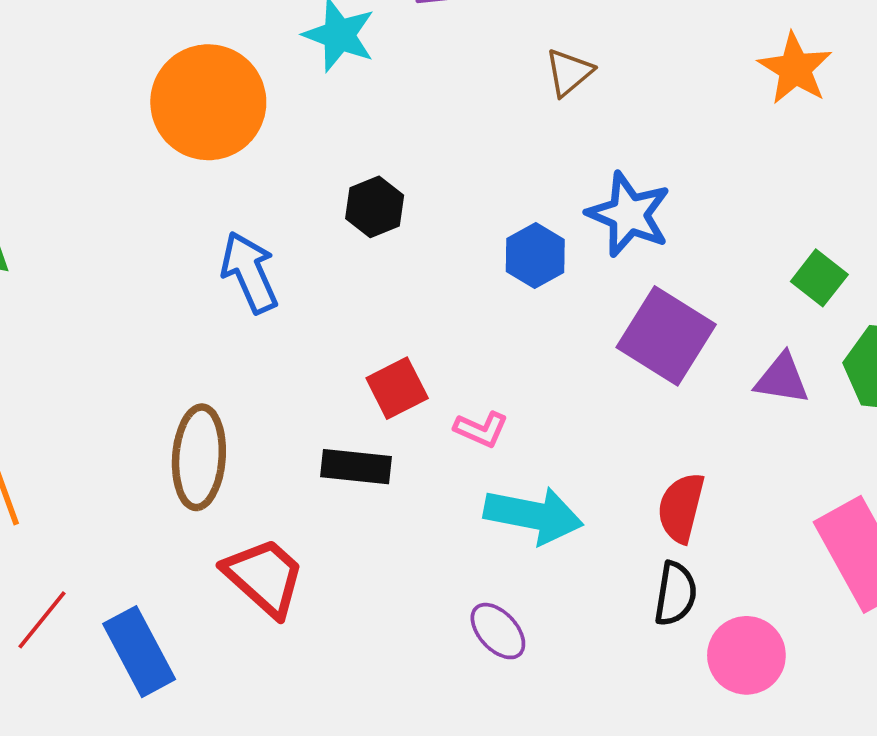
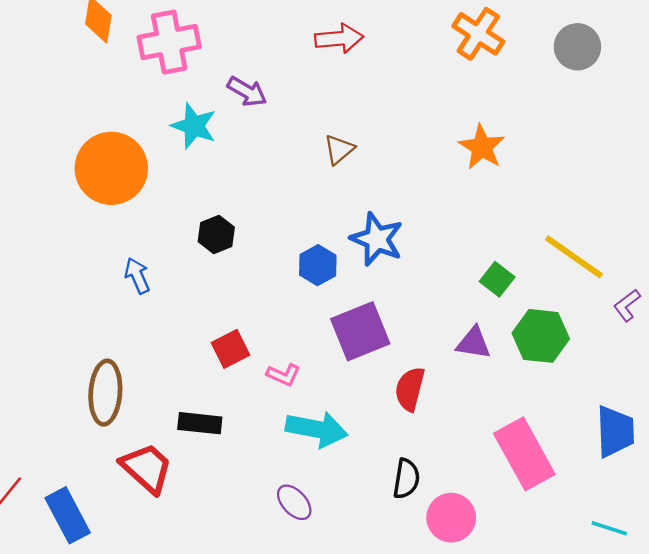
blue arrow: (249, 272) -> (137, 276), size x0.7
purple square: (666, 336) -> (360, 331), moved, turned 36
black rectangle: (356, 467) -> (200, 423), moved
red semicircle: (681, 508) -> (410, 389), moved

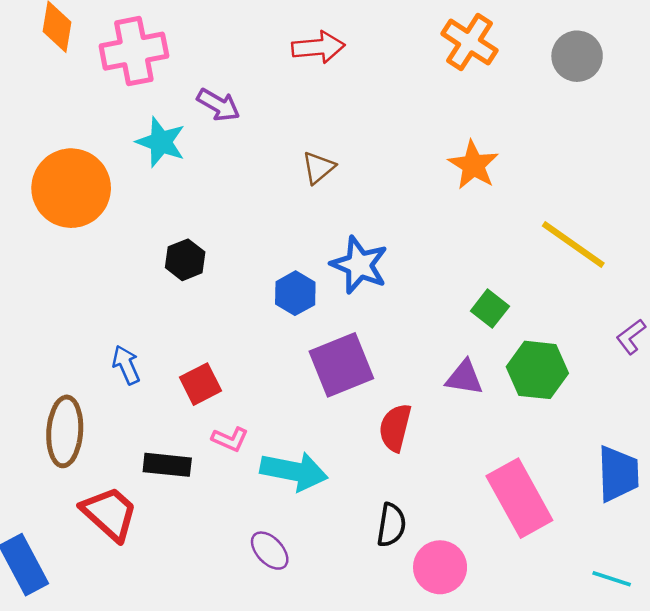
yellow line: (574, 257) -> (573, 244), moved
blue arrow: (137, 276) -> (126, 365), moved
pink L-shape: (284, 375) -> (230, 439), moved

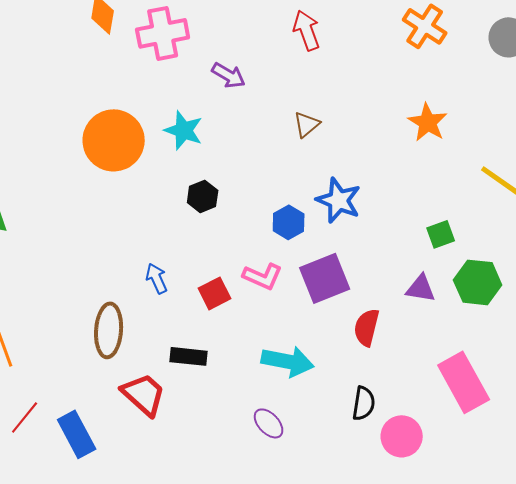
red arrow: (318, 47) -> (307, 30), turned -105
cyan star: (161, 142) -> (184, 130), moved
green square: (490, 309) -> (441, 234), turned 32
pink L-shape: (230, 439) -> (263, 276), moved, size x1.4

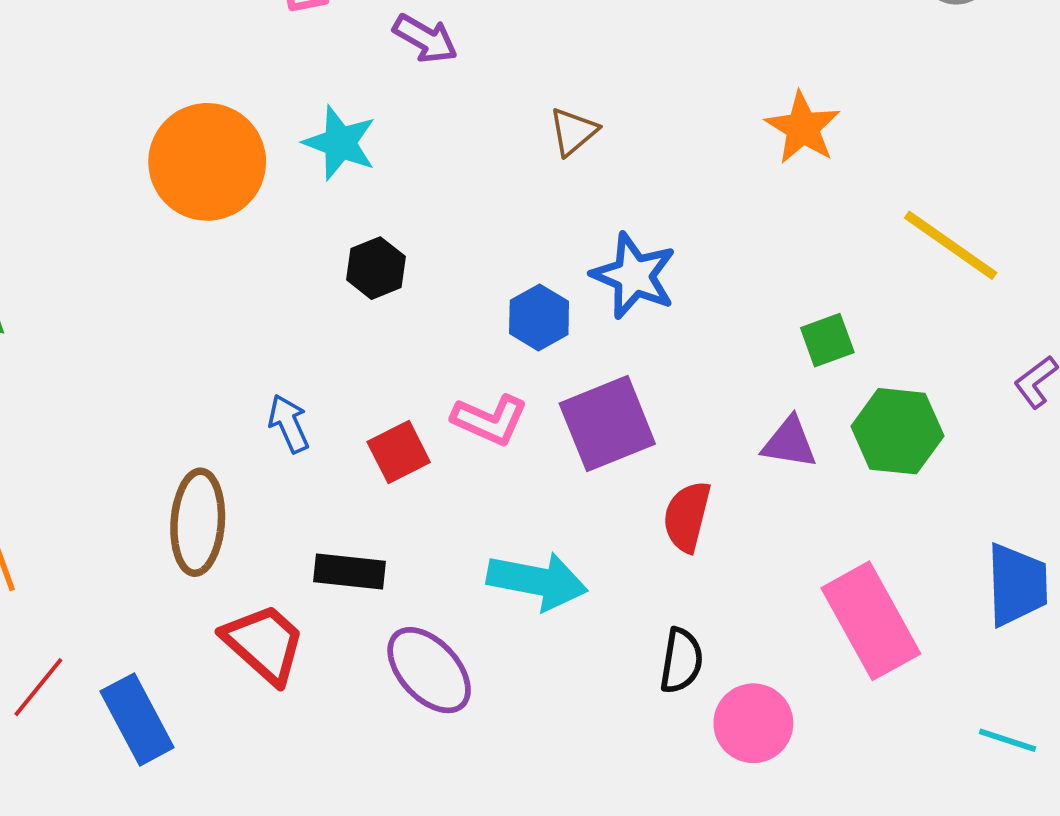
purple ellipse: (269, 423) -> (429, 670), moved, size x1.5

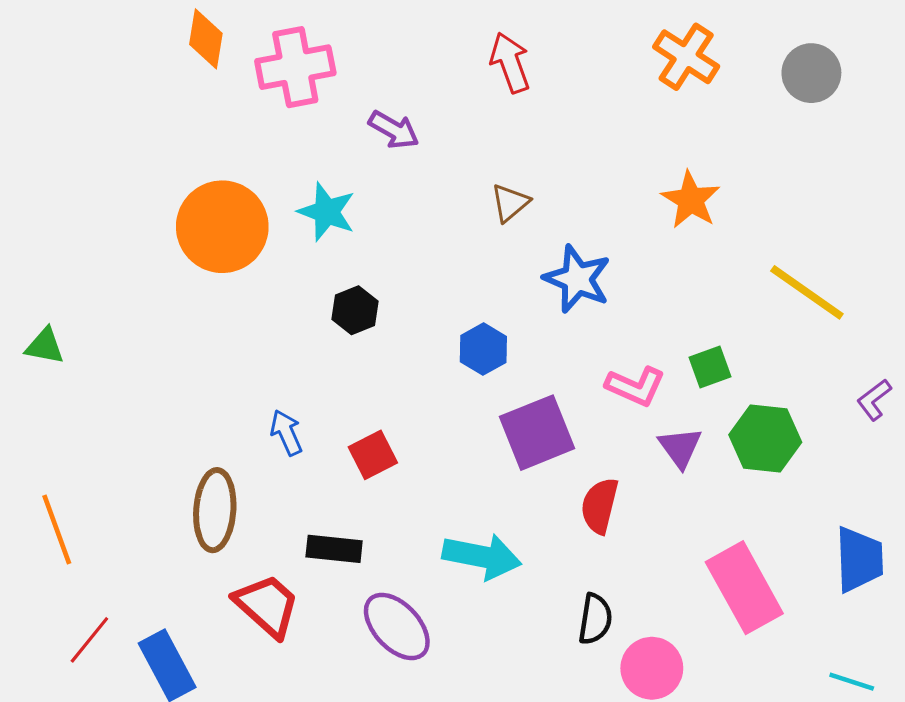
blue star: (634, 276) -> (577, 279), moved
pink L-shape: (490, 420) -> (635, 386), moved
purple triangle: (789, 443) -> (680, 447), turned 45

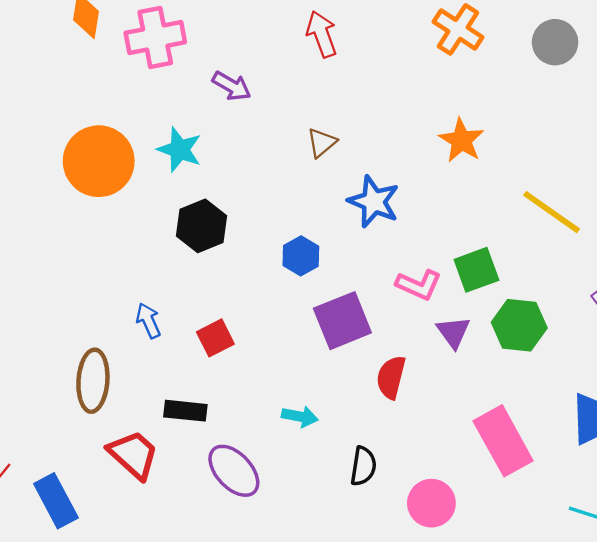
black hexagon: (355, 310) -> (202, 226), size x1.4
green square: (710, 367) -> (476, 270), size x1.4
cyan arrow: (482, 556) -> (300, 416), size x0.6
black semicircle: (595, 619) -> (363, 466), moved

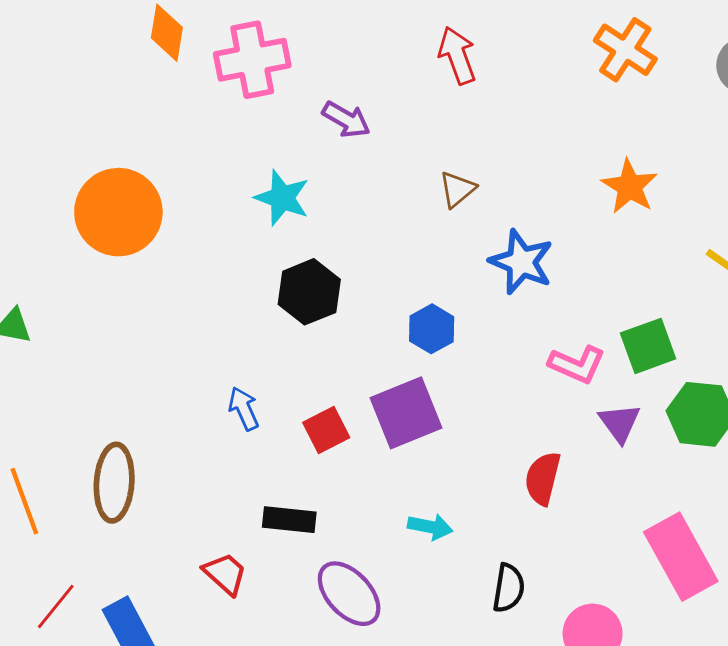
orange circle: (99, 161) -> (118, 212), moved
purple square: (342, 321) -> (406, 413), moved
brown ellipse: (93, 381) -> (114, 483), moved
red trapezoid: (133, 455) -> (225, 574), size x0.7

